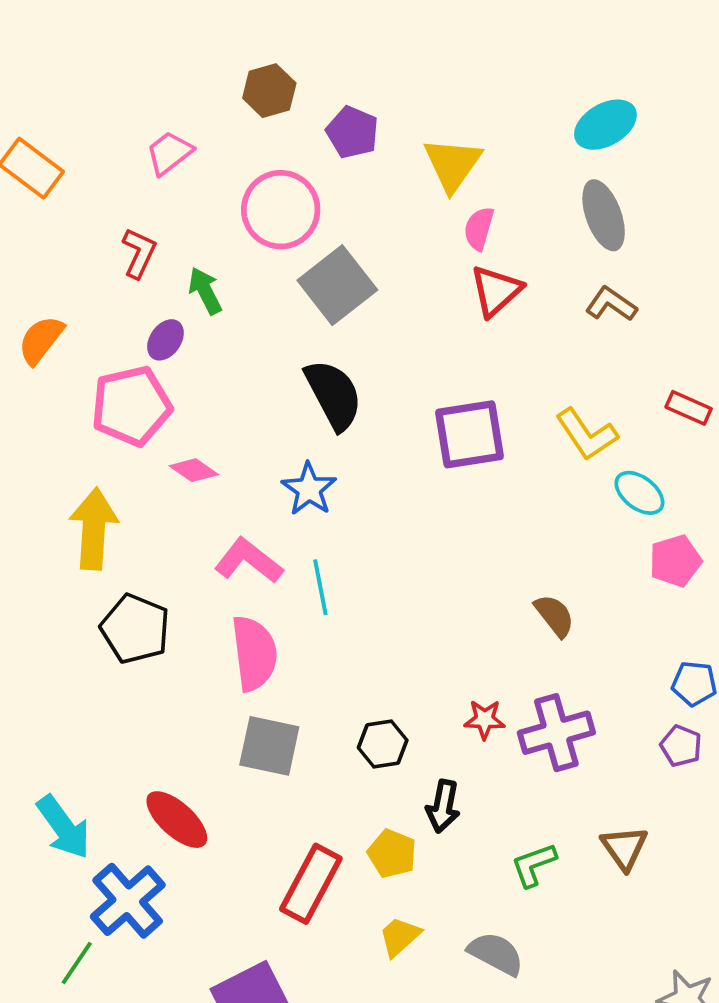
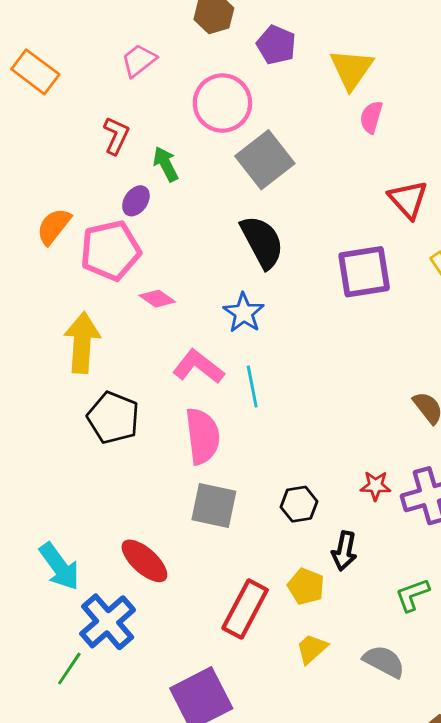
red triangle: (496, 291) -> (408, 199), moved, turned -30
orange semicircle: (41, 340) -> (54, 226), moved

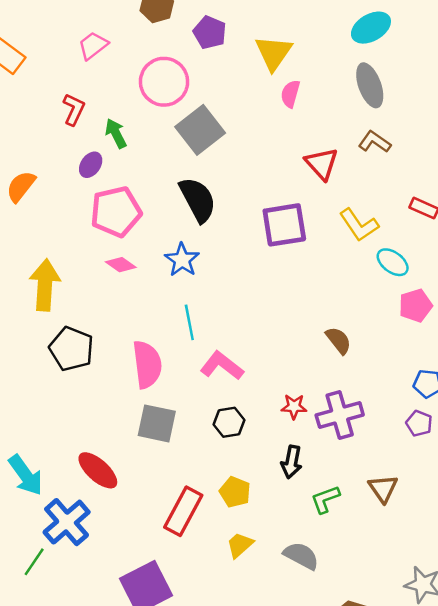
pink pentagon: (110, 250) -> (116, 212), moved
pink diamond: (157, 299) -> (121, 265), moved
pink L-shape: (198, 367) -> (222, 366), moved
black arrow: (344, 551) -> (292, 462), moved

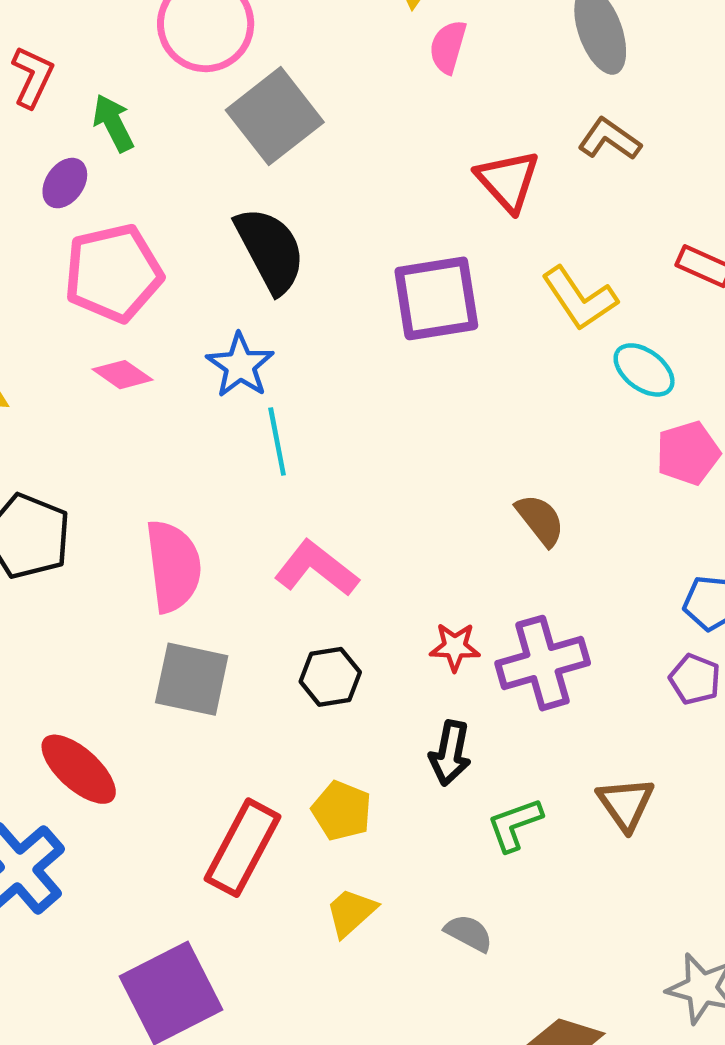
cyan line: (189, 322) -> (277, 441), moved
gray semicircle: (301, 556) -> (469, 933), size x0.7

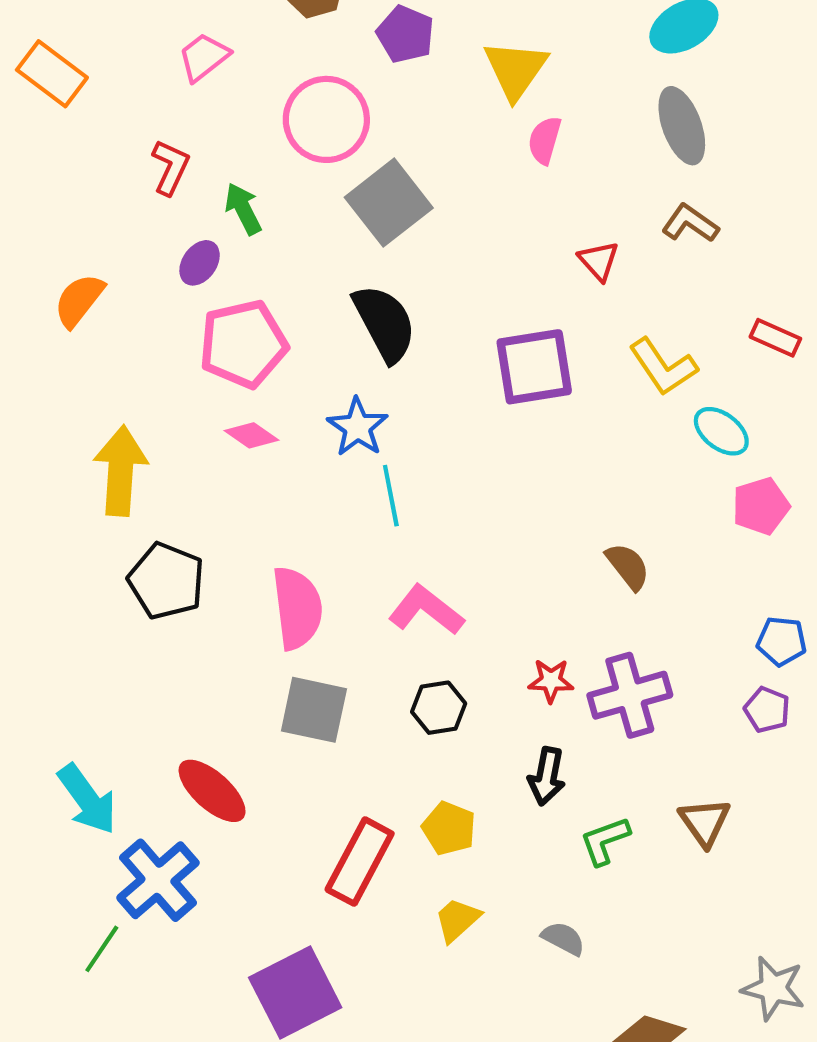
red triangle: (508, 181) -> (599, 261), size x0.7

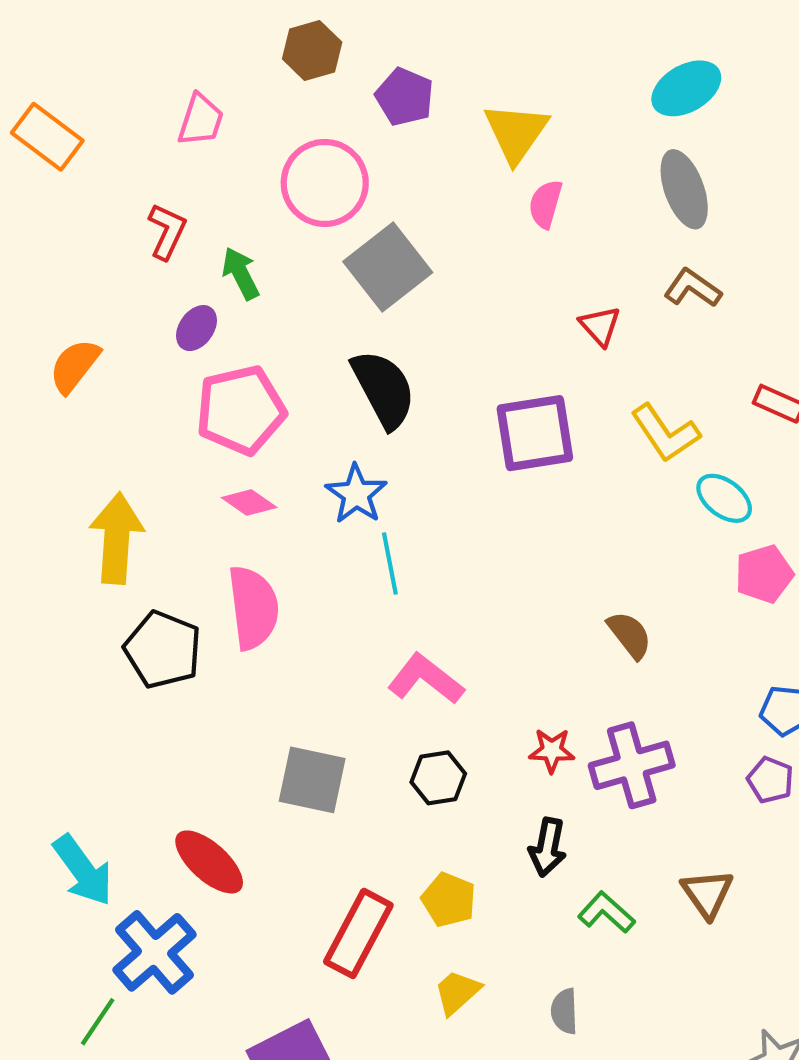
pink trapezoid: (204, 57) -> (201, 120), turned 146
pink semicircle: (297, 608) -> (253, 608), moved
green L-shape: (605, 841) -> (606, 912), turned 62
gray semicircle: (563, 938) -> (564, 1011), turned -120

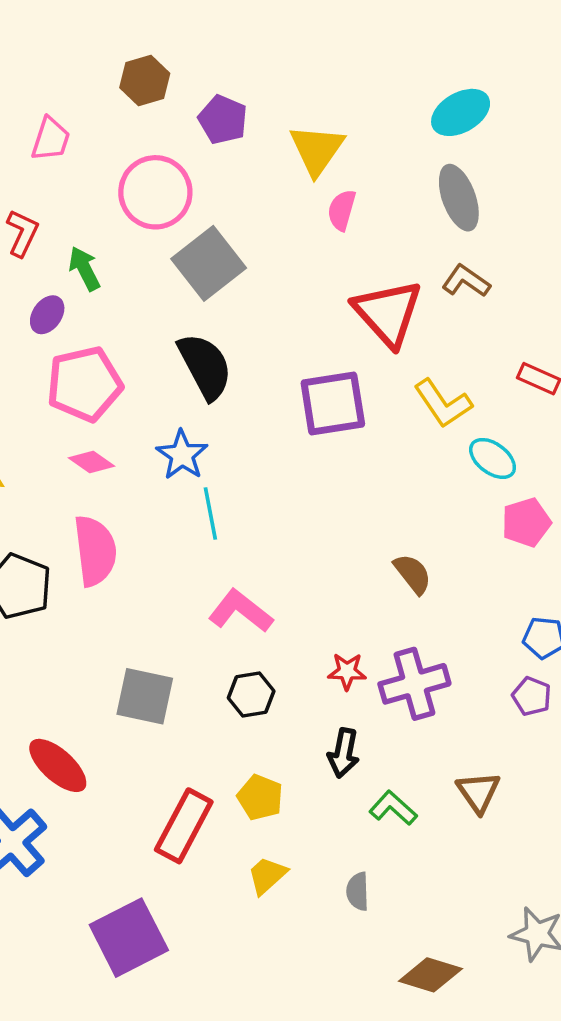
red triangle: (600, 326) -> (388, 313), size x2.0

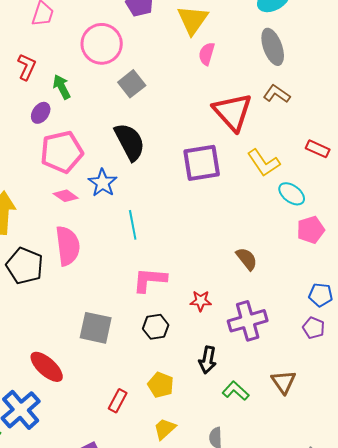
gray square: (209, 263) -> (132, 84), size x0.7
blue star: (182, 455) -> (103, 183), moved
pink L-shape: (241, 611) -> (150, 280), turned -33
red star: (347, 671) -> (201, 301), moved
red rectangle: (184, 826) -> (118, 401), size x0.6

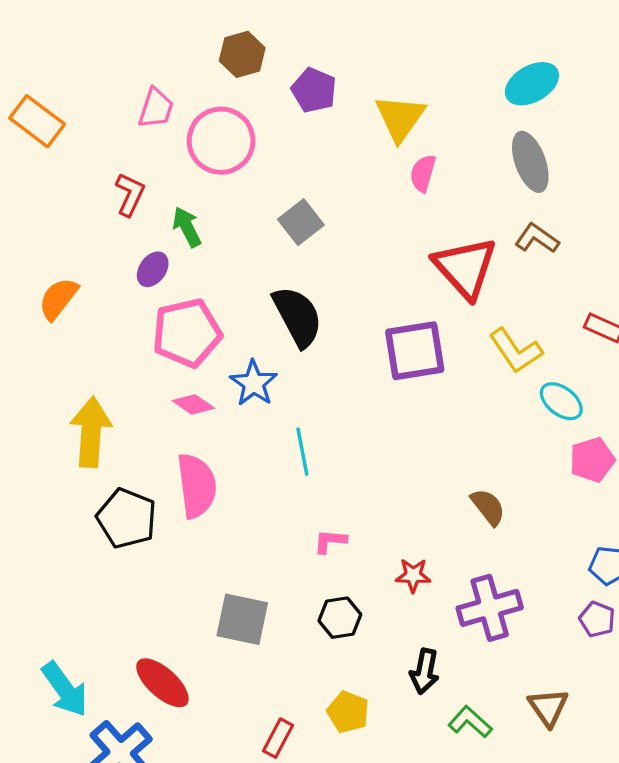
pink circle: (102, 44) -> (221, 141), moved
pink L-shape: (150, 280) -> (330, 541), size x0.6

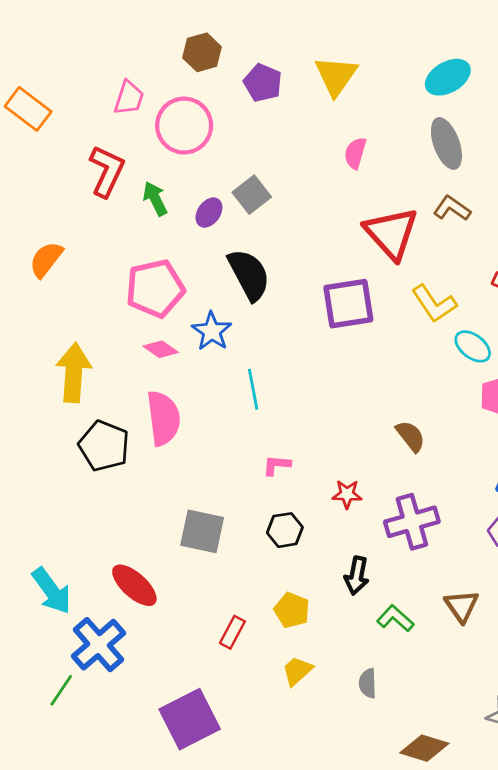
yellow triangle: (400, 118) -> (336, 76), moved
red L-shape: (130, 194) -> (107, 171), size x1.4
purple ellipse: (153, 269) -> (209, 213), moved

